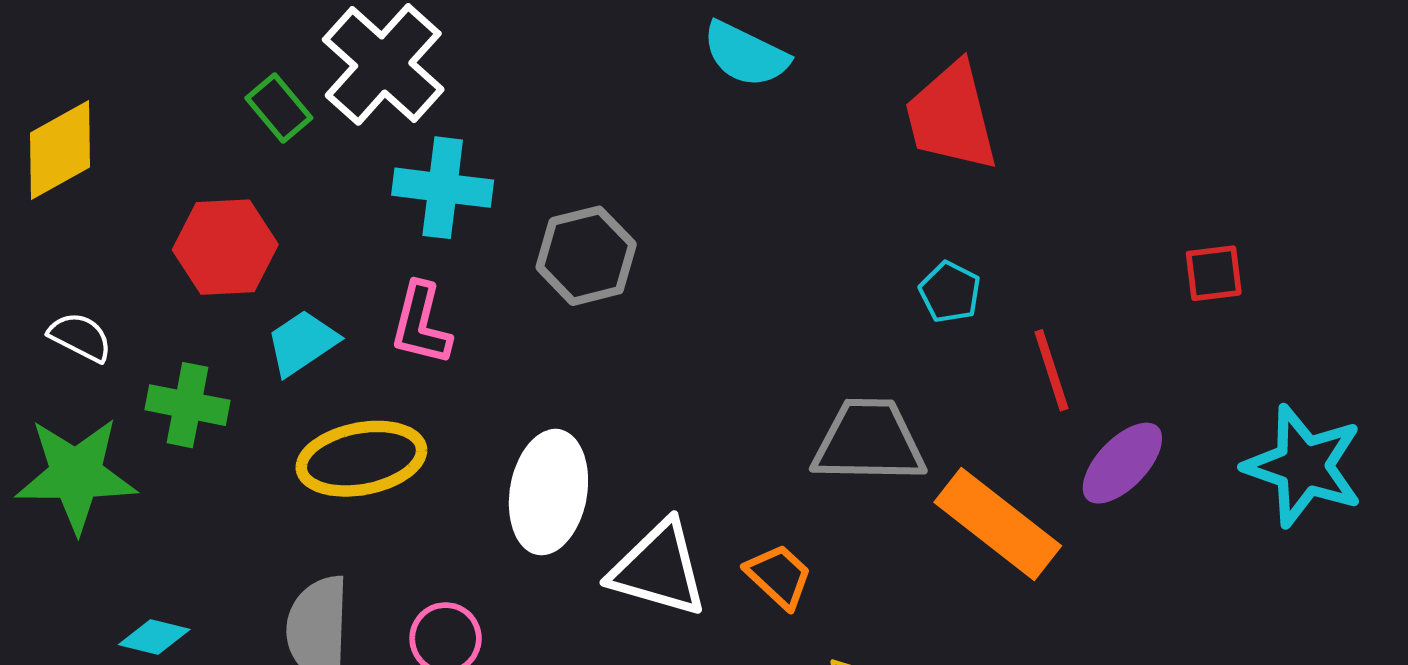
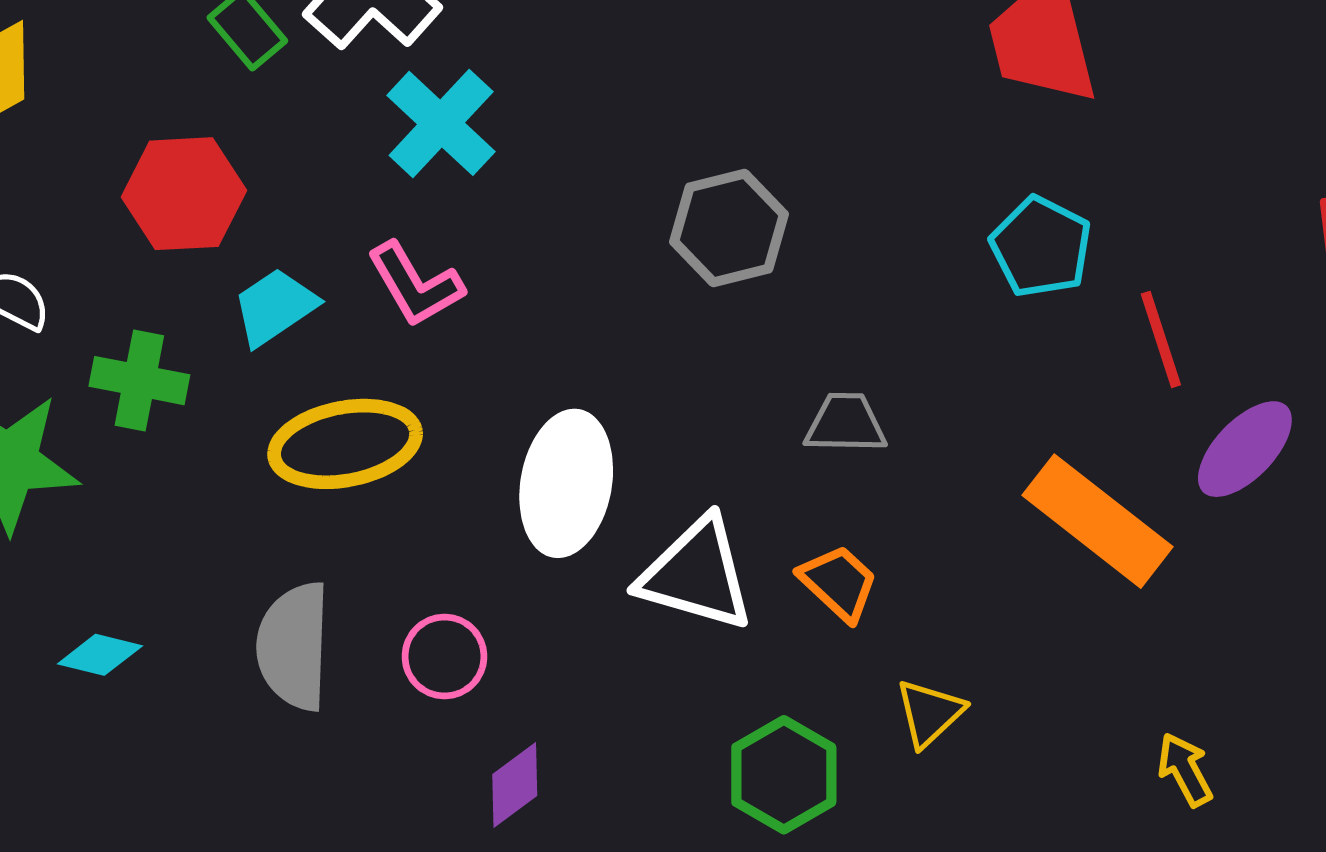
cyan cross: (443, 188) -> (441, 123), turned 36
gray hexagon: (586, 256) -> (729, 228), moved
cyan pentagon: (950, 292) -> (1041, 247), size x1.4
pink L-shape: (421, 324) -> (415, 285), turned -44
gray trapezoid: (869, 441) -> (846, 423), moved, size x0.6

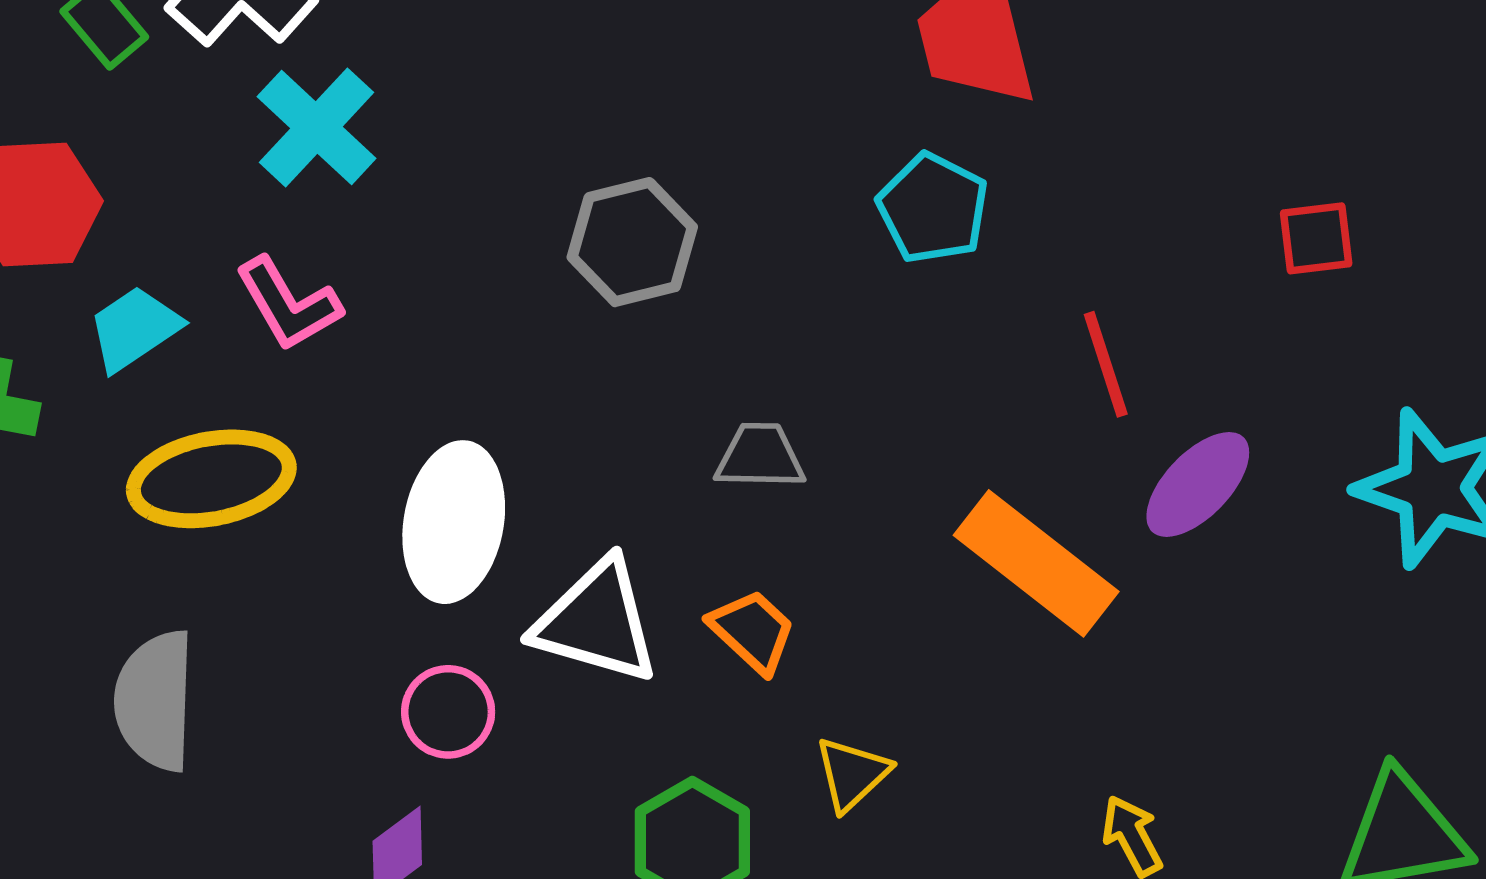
cyan pentagon: (1041, 247) -> (933, 208), moved
pink circle: (444, 656) -> (448, 712), moved

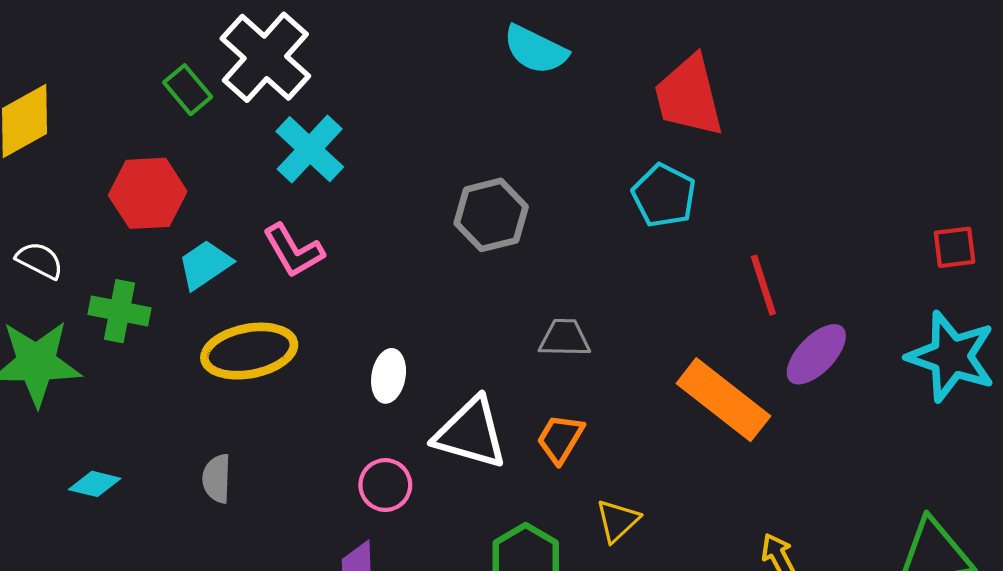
red square: (1316, 238) -> (955, 247), moved
white ellipse: (454, 522) -> (389, 376), size x0.6
orange trapezoid: (752, 631) -> (560, 439), turned -102
gray semicircle: (155, 701) -> (217, 479), size x0.6

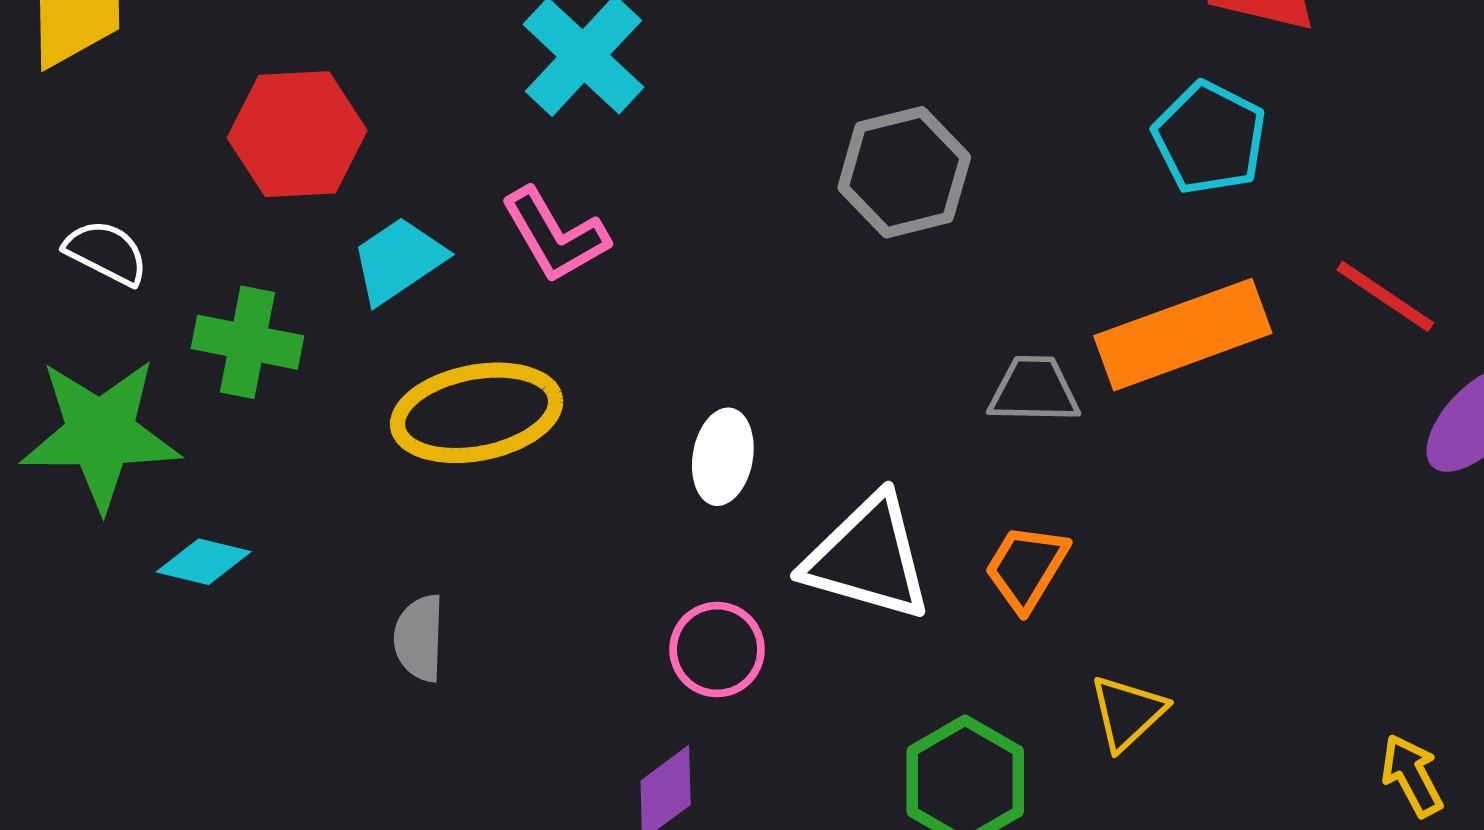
red line: (763, 285) -> (1385, 296), turned -38
orange rectangle: (723, 400) -> (1183, 335), moved, turned -58
cyan diamond: (95, 484) -> (204, 562), moved

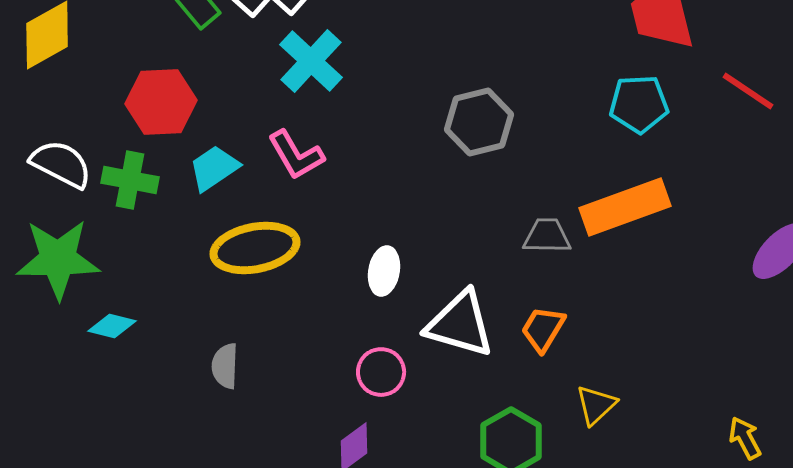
cyan pentagon: (1210, 138) -> (639, 104), turned -30
white semicircle: (106, 252) -> (61, 164), size x1.4
red line: (1385, 296) -> (748, 91), moved
green cross: (247, 342) -> (130, 180), moved

